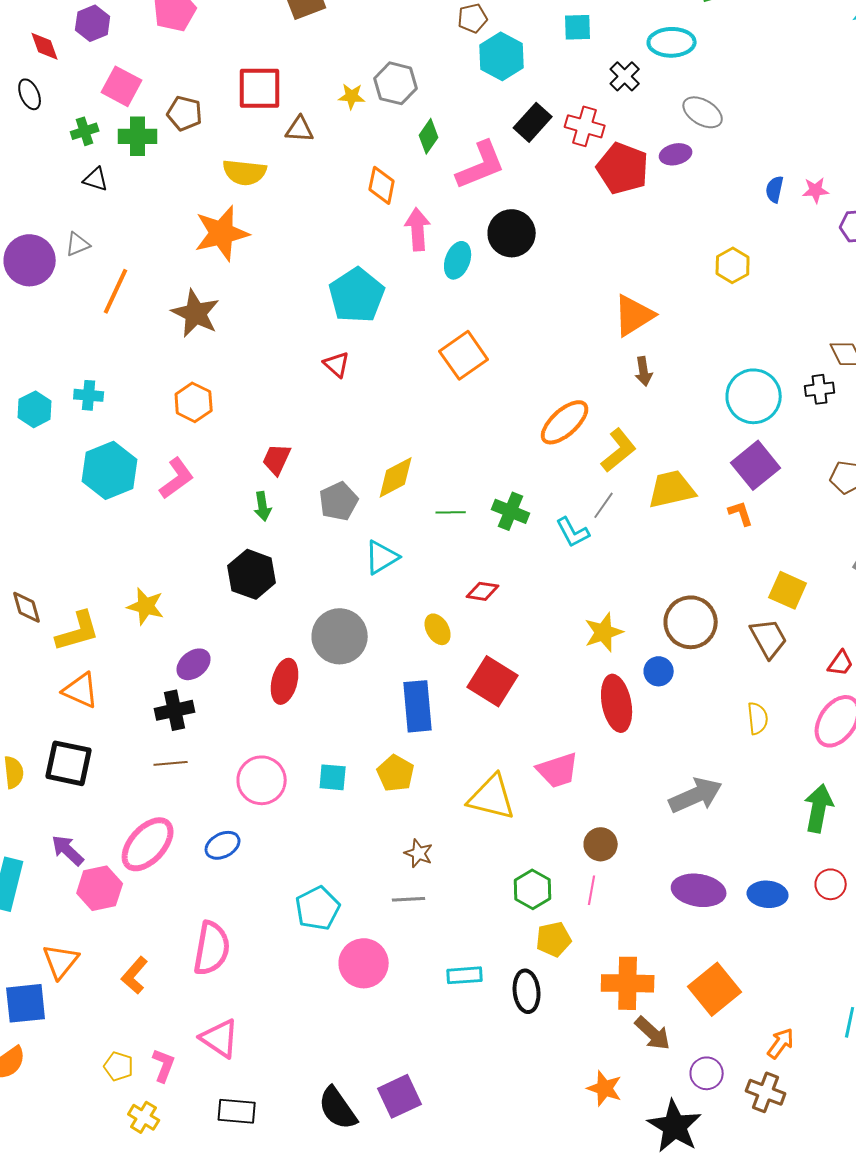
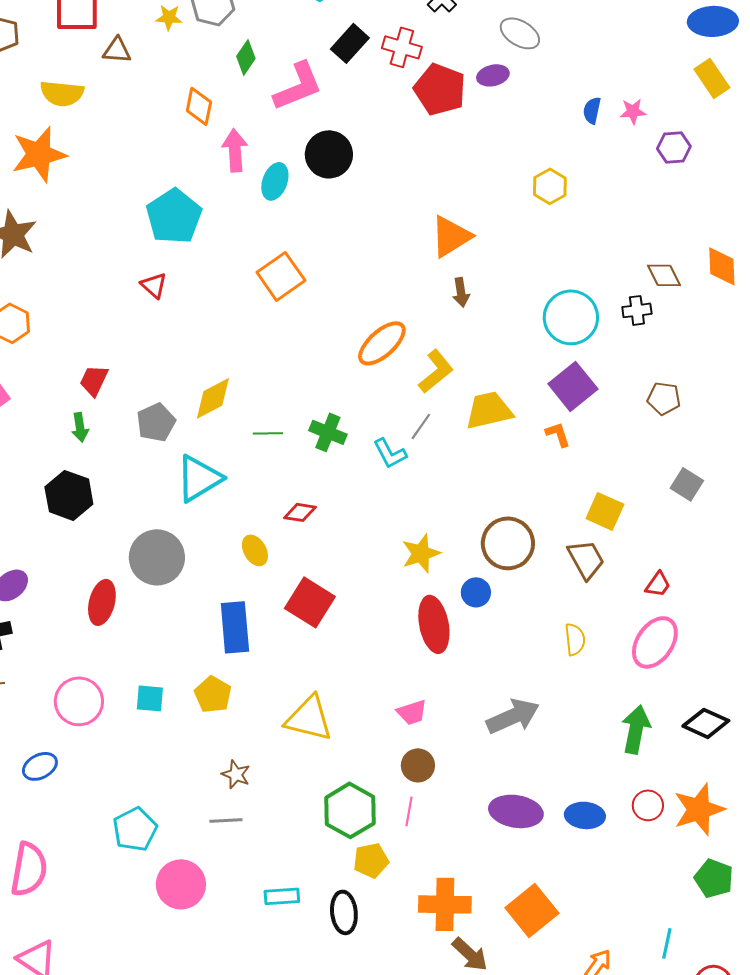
cyan triangle: (382, 557) -> (199, 478), size x1.4
pink trapezoid: (558, 770) -> (412, 712), moved, size x0.7
green hexagon: (533, 889) -> (350, 810), size x1.4

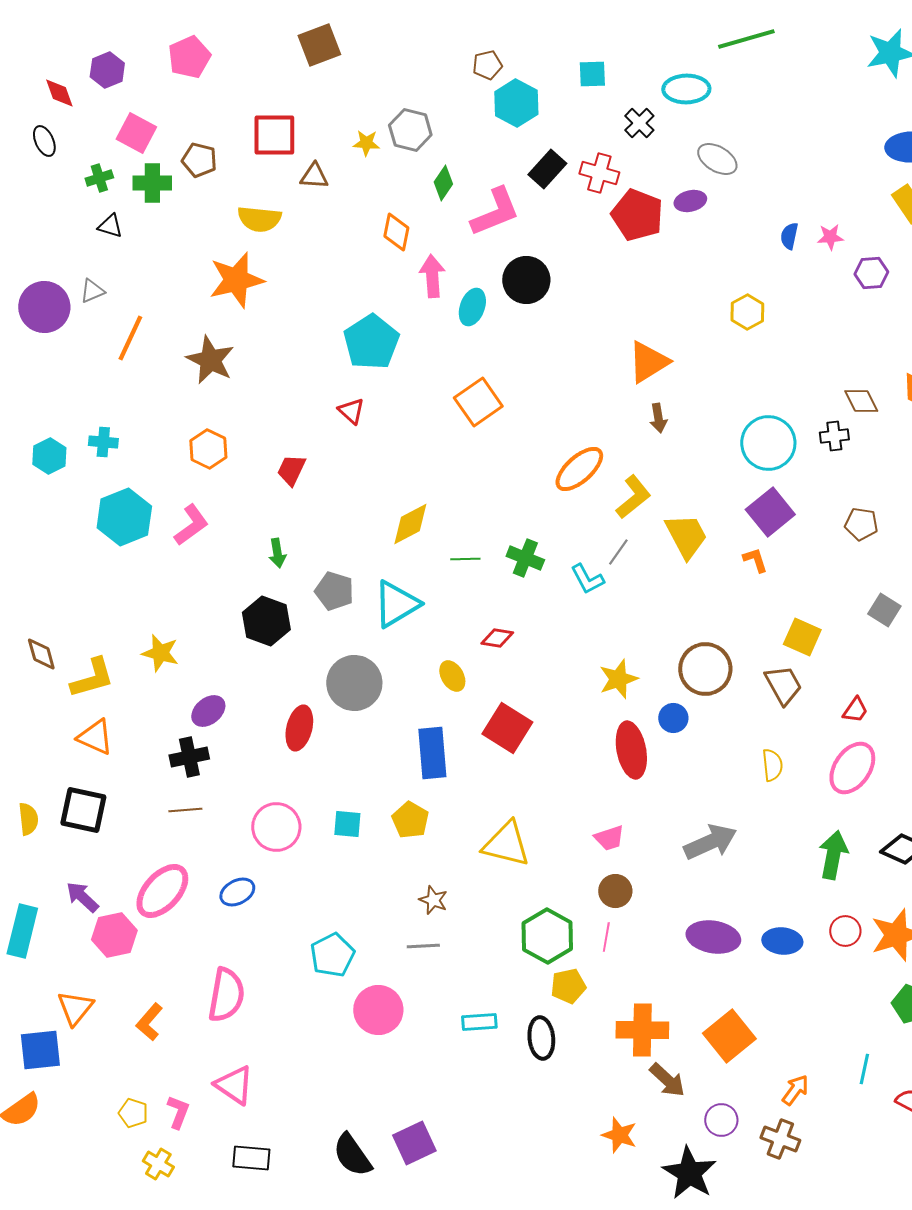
red trapezoid: (94, 380) -> (291, 470), moved
yellow trapezoid: (489, 410) -> (686, 536), turned 75
gray pentagon: (156, 422) -> (334, 591), moved, turned -30

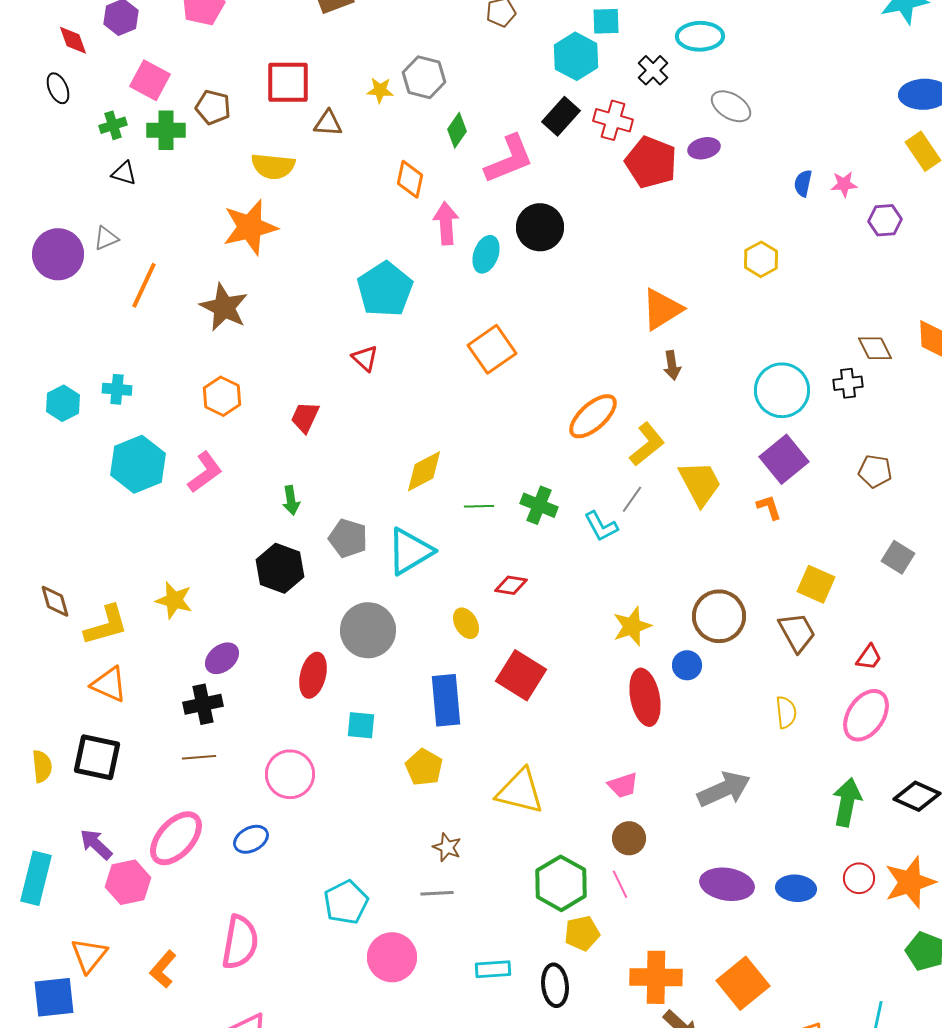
cyan hexagon: (516, 103) -> (576, 56), moved
cyan square: (347, 824) -> (361, 725), moved
pink line: (606, 937) -> (620, 884), turned -36

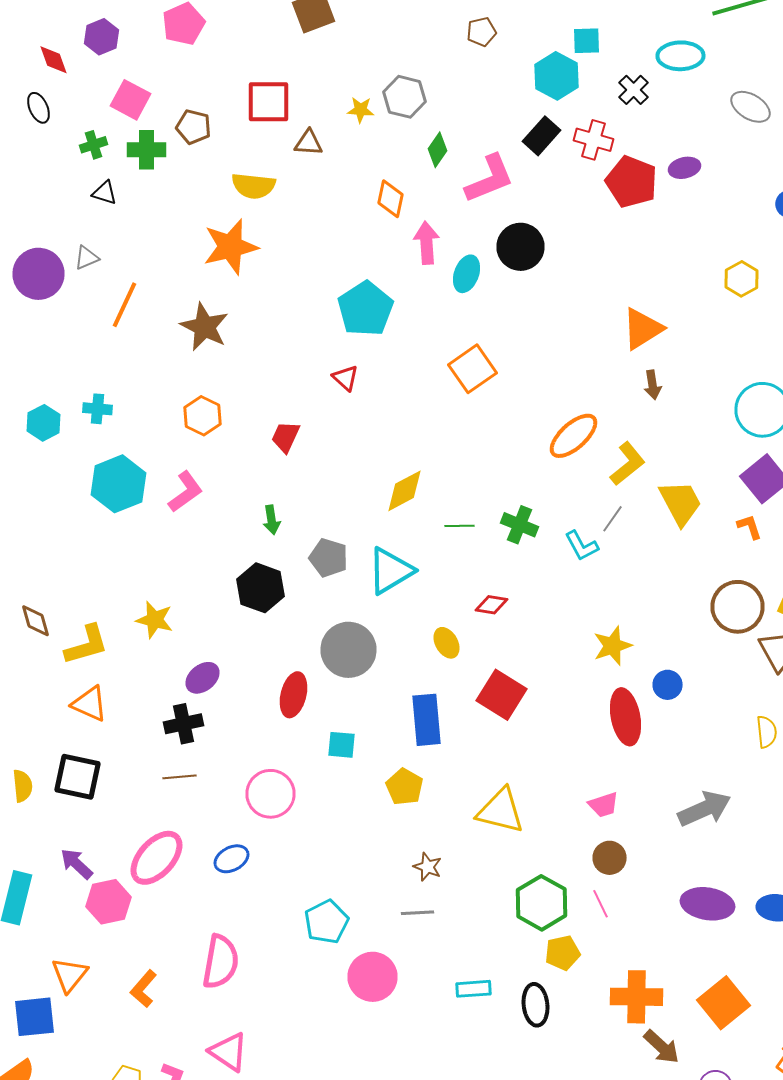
gray ellipse: (731, 106) -> (750, 107), moved
brown circle: (719, 616) -> (738, 607), moved

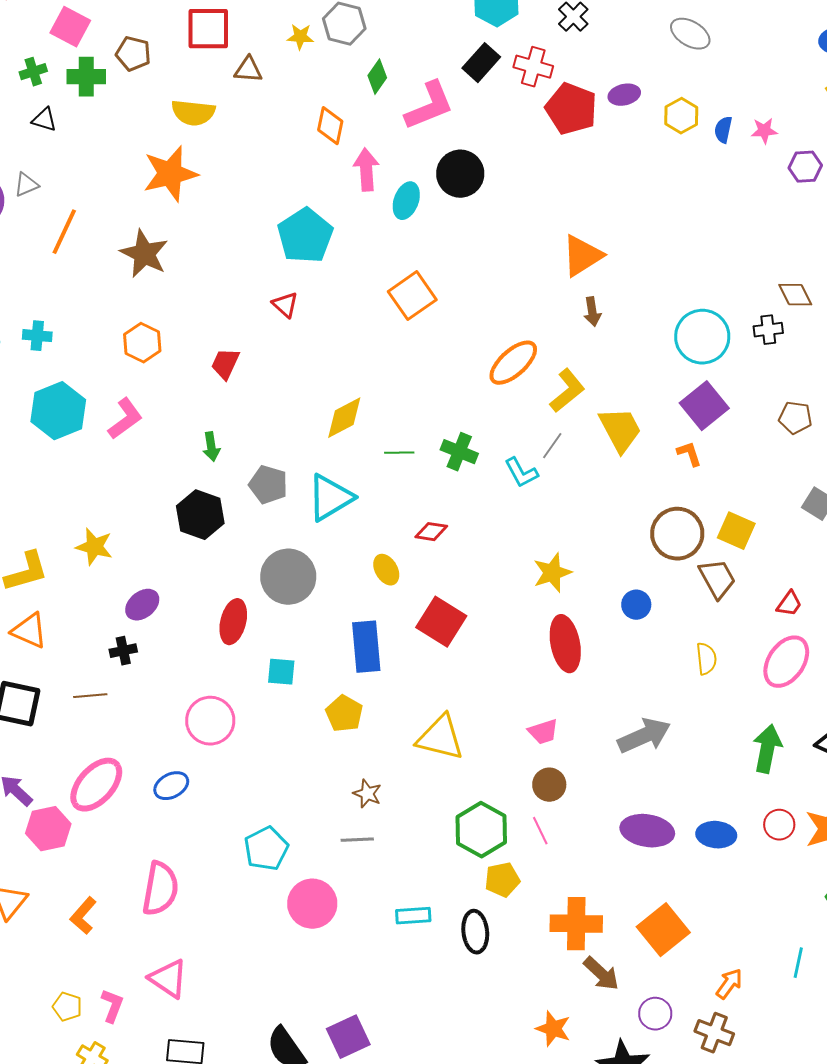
yellow hexagon: (742, 279) -> (681, 116), moved
blue circle: (668, 685) -> (636, 605), moved
black cross: (184, 724) -> (123, 651), size x0.7
brown line: (180, 777) -> (90, 696), moved

